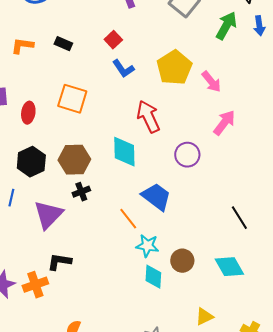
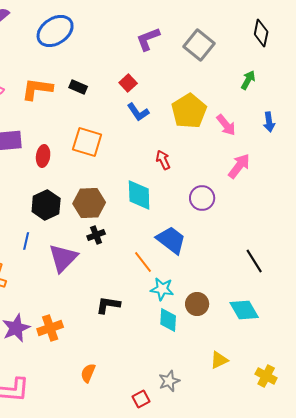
green arrow: (226, 26) -> (248, 80), moved, size x0.7
blue arrow: (259, 26) -> (269, 122), moved
orange L-shape: (22, 46) -> (37, 89), size x1.4
red arrow: (148, 117) -> (163, 160), size x0.6
black L-shape: (59, 262) -> (108, 305), moved

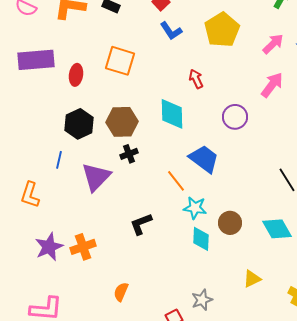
pink arrow: (226, 125) -> (273, 44), moved, turned -95
black L-shape: (108, 305) -> (141, 224), turned -30

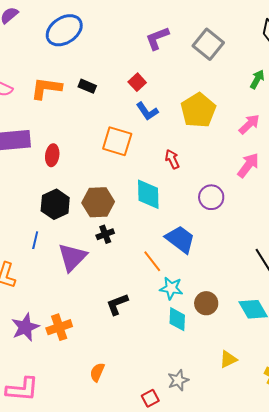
orange square: (120, 61) -> (117, 141), moved

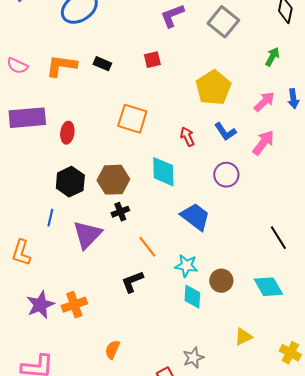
red square: (137, 82) -> (152, 60), turned 30
blue L-shape: (147, 111) -> (225, 132), moved
orange line: (152, 261) -> (147, 247), moved

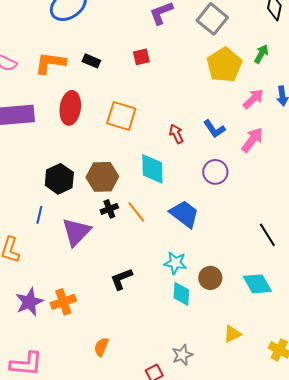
yellow pentagon: (213, 88) -> (224, 65), moved
red ellipse: (67, 133) -> (70, 108), moved, size x1.5
orange line: (147, 247) -> (136, 212), moved

